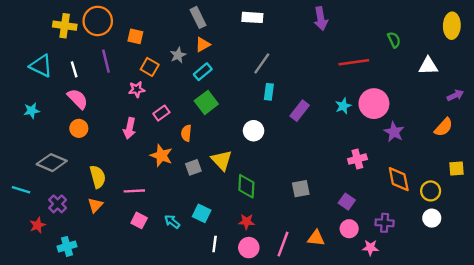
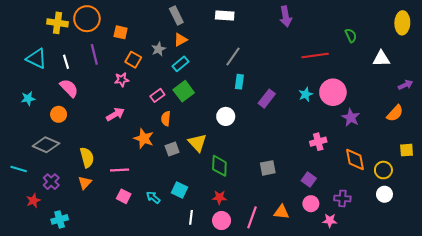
pink rectangle: (161, 113) -> (157, 95), moved
orange circle: (79, 128) -> (59, 114), moved
pink arrow: (130, 128) -> (115, 114), turned -132

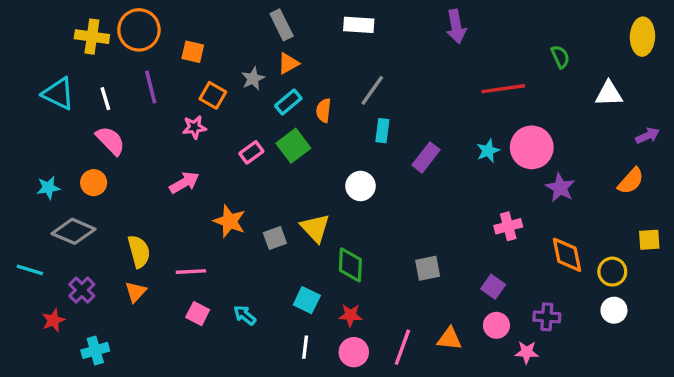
cyan star: (28, 99) -> (48, 188), moved
orange semicircle: (166, 119) -> (324, 110), moved
cyan square: (179, 190) -> (307, 300), moved

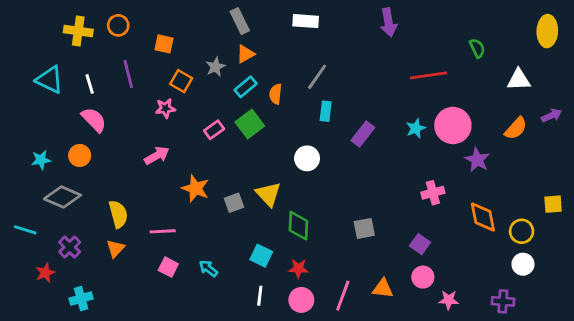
orange circle: (139, 30) -> (118, 25), size x0.6
orange semicircle: (631, 181) -> (516, 128), moved
purple cross: (547, 317) -> (503, 301), moved

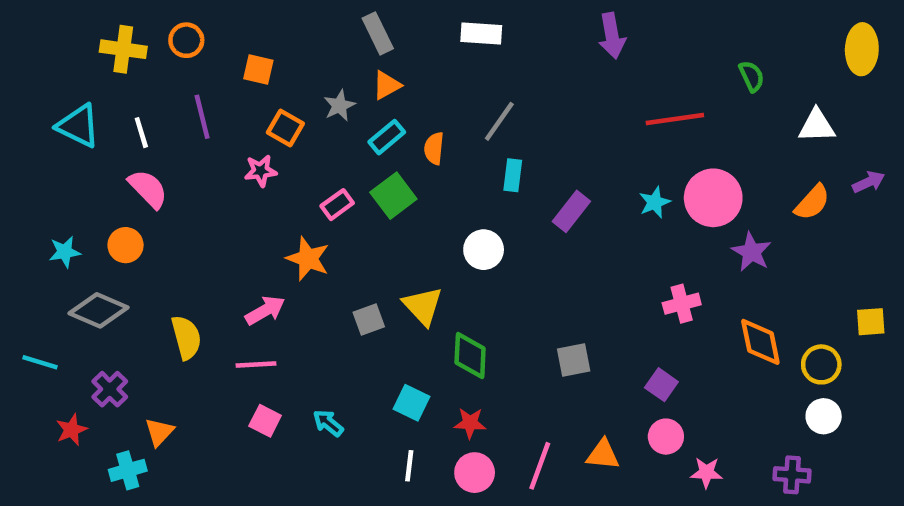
pink arrow: (157, 155) -> (265, 310), moved
orange star: (195, 188) -> (308, 259), moved
orange triangle: (115, 248) -> (159, 432), moved

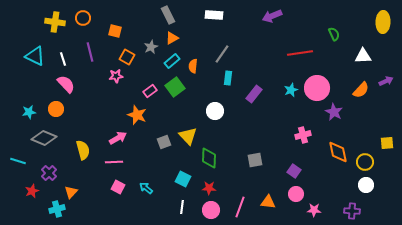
purple arrow: (612, 36) -> (272, 16), turned 78

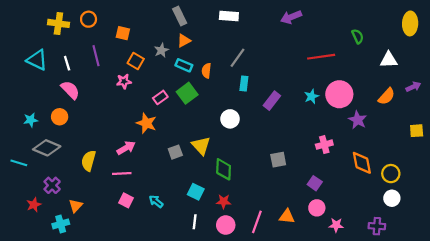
cyan rectangle: (172, 61) -> (184, 65), turned 63
yellow square: (387, 143) -> (417, 131), moved
yellow semicircle: (83, 150) -> (89, 161), turned -150
gray square: (255, 160) -> (278, 160), moved
cyan line: (18, 161) -> (19, 163), moved

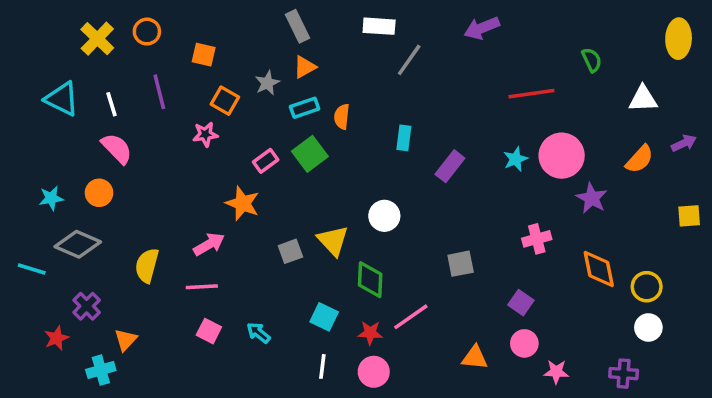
yellow cross: (58, 23) -> (97, 39), turned 36
gray line: (238, 58) -> (409, 60), moved
cyan rectangle: (184, 65) -> (305, 108), turned -42
white circle: (230, 119) -> (384, 216), moved
pink line: (257, 222) -> (411, 317), moved, turned 35

